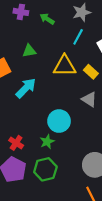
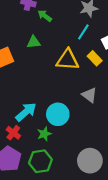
green arrow: (47, 19) -> (45, 16), moved
yellow rectangle: (91, 72) -> (95, 58), moved
cyan arrow: (26, 88) -> (26, 112), moved

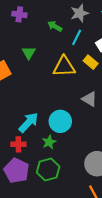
green arrow: (45, 16) -> (55, 26), moved
green triangle: (34, 42) -> (29, 53), turned -48
red cross: (13, 133) -> (18, 144), turned -32

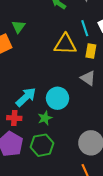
cyan line: (77, 37) -> (85, 28), moved, turned -49
green triangle: (29, 53) -> (18, 27), moved
yellow rectangle: (91, 62) -> (91, 51), moved, turned 56

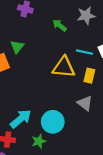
cyan line: (85, 28) -> (85, 52), turned -63

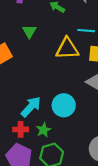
green triangle: (17, 47) -> (29, 31), moved
green star: (39, 141) -> (43, 130), moved

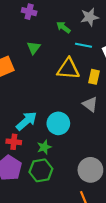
cyan line: (86, 31) -> (83, 45), moved
green star: (43, 130) -> (44, 147), moved

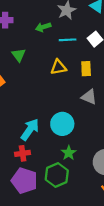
green arrow: (63, 27) -> (43, 27), turned -40
yellow triangle: (68, 69) -> (58, 67), size x0.7
green star: (44, 147) -> (69, 153), moved

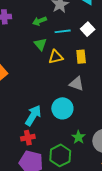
green triangle: (19, 55) -> (40, 44), moved
gray triangle: (89, 97) -> (77, 84), moved
green star: (69, 153) -> (78, 137), moved

